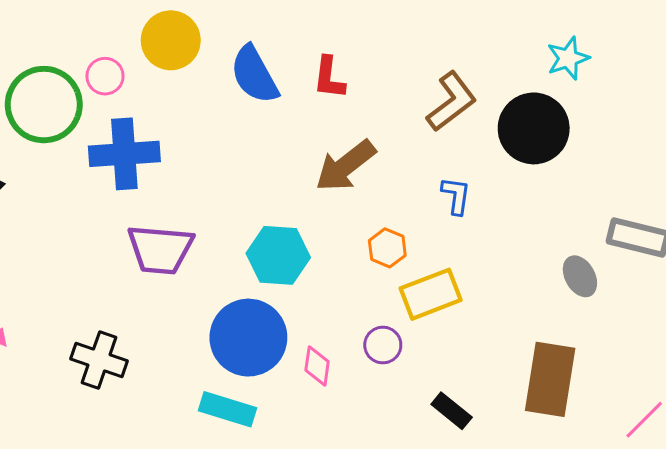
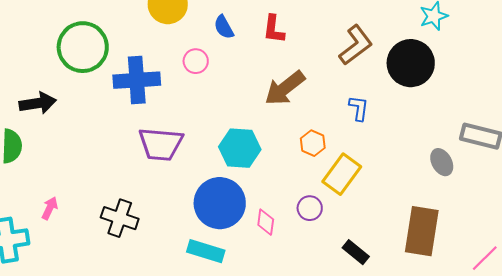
blue semicircle: (254, 75) -> (224, 27), size x0.6
pink circle: (105, 76) -> (196, 61), moved
yellow rectangle: (431, 294) -> (342, 174), turned -33

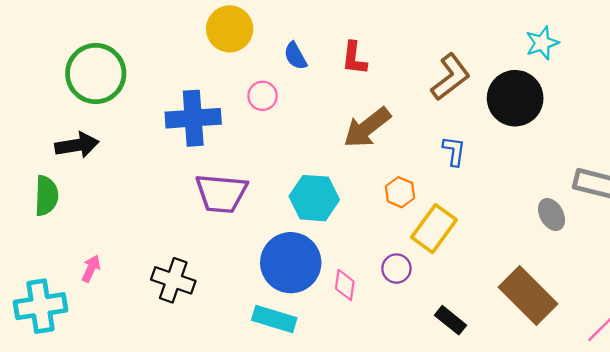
green circle: (83, 47) -> (96, 74), moved
brown rectangle: (422, 231) -> (528, 296), turned -54

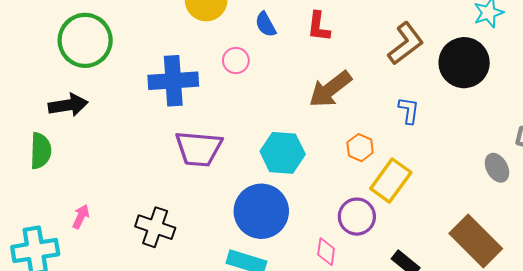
purple circle: (396, 269) -> (357, 217), size x1.4
pink diamond: (345, 285) -> (326, 252), moved

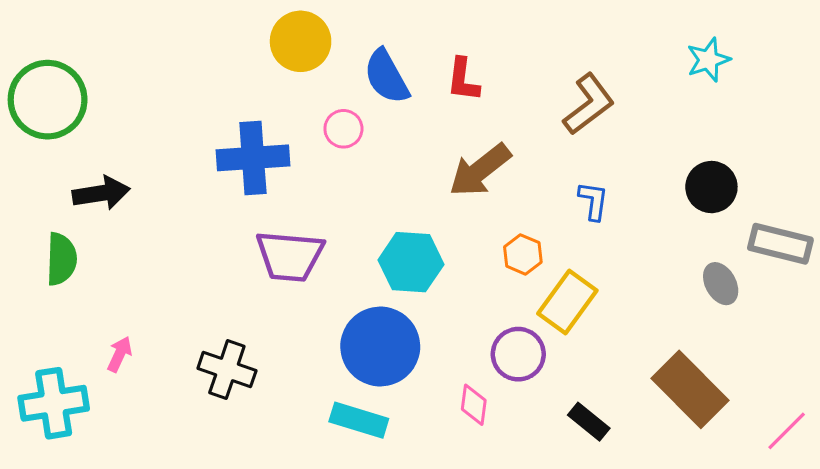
blue semicircle: (266, 24) -> (386, 77), size x1.5
green circle: (85, 40) -> (48, 100), moved
black circle: (464, 63) -> (711, 187), moved, size x0.7

